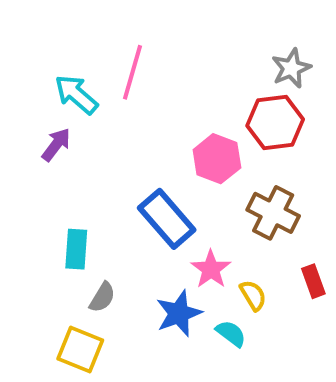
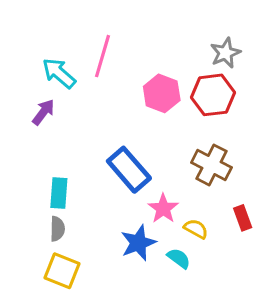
pink hexagon: (217, 159) -> (162, 93), moved
yellow semicircle: (253, 295) -> (196, 229), turned -30
gray semicircle: (102, 297) -> (57, 229), moved, turned -30

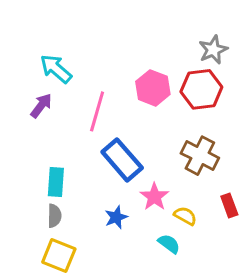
pink line: (103, 56) -> (97, 111), moved
blue star: (138, 243) -> (116, 217), moved, size x0.7

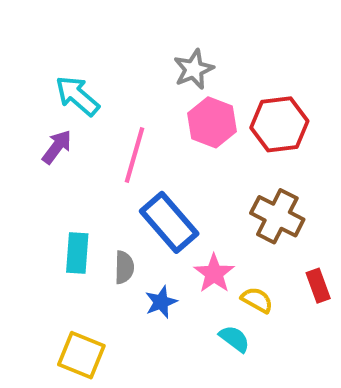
gray star: (213, 50) -> (194, 69), moved
gray semicircle: (54, 216) -> (124, 267), moved

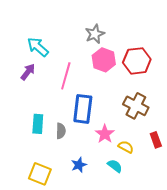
blue rectangle: (169, 222) -> (83, 109), turned 48
blue star: (161, 302) -> (79, 165), moved

